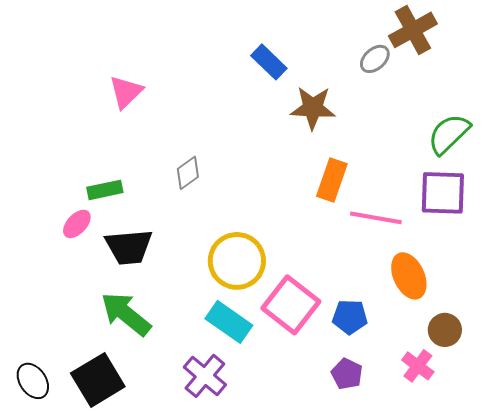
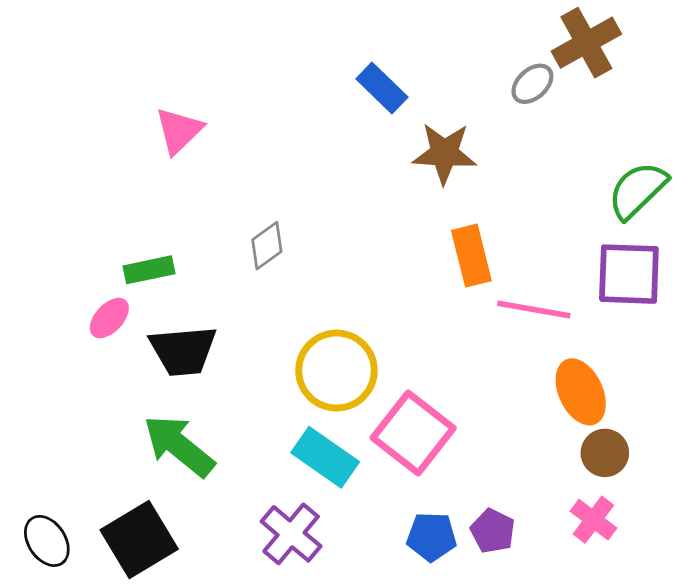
orange rectangle: (332, 180) -> (471, 256), turned -33
blue pentagon: (350, 317) -> (432, 537), moved
brown circle: (445, 330) -> (605, 453), moved

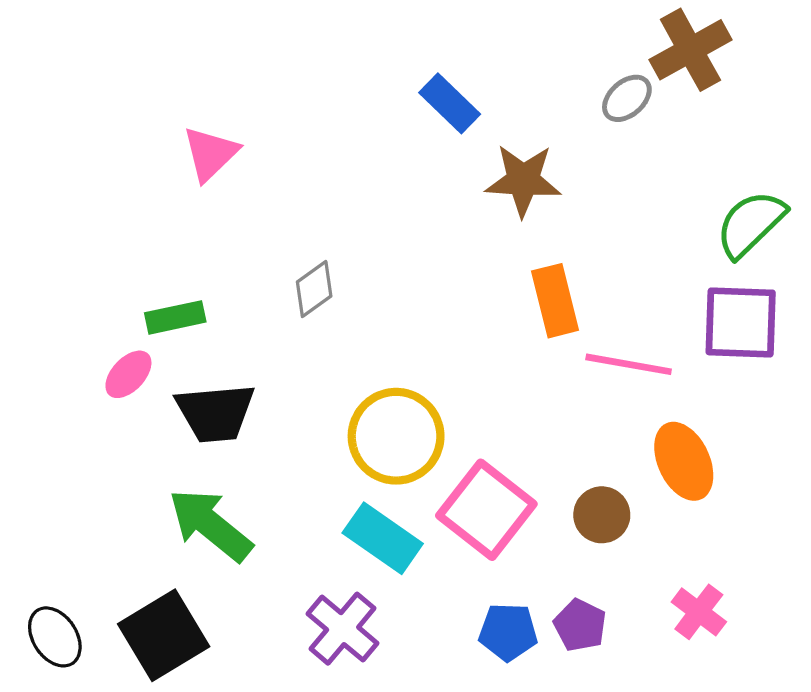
brown circle: (605, 453) -> (602, 515), moved

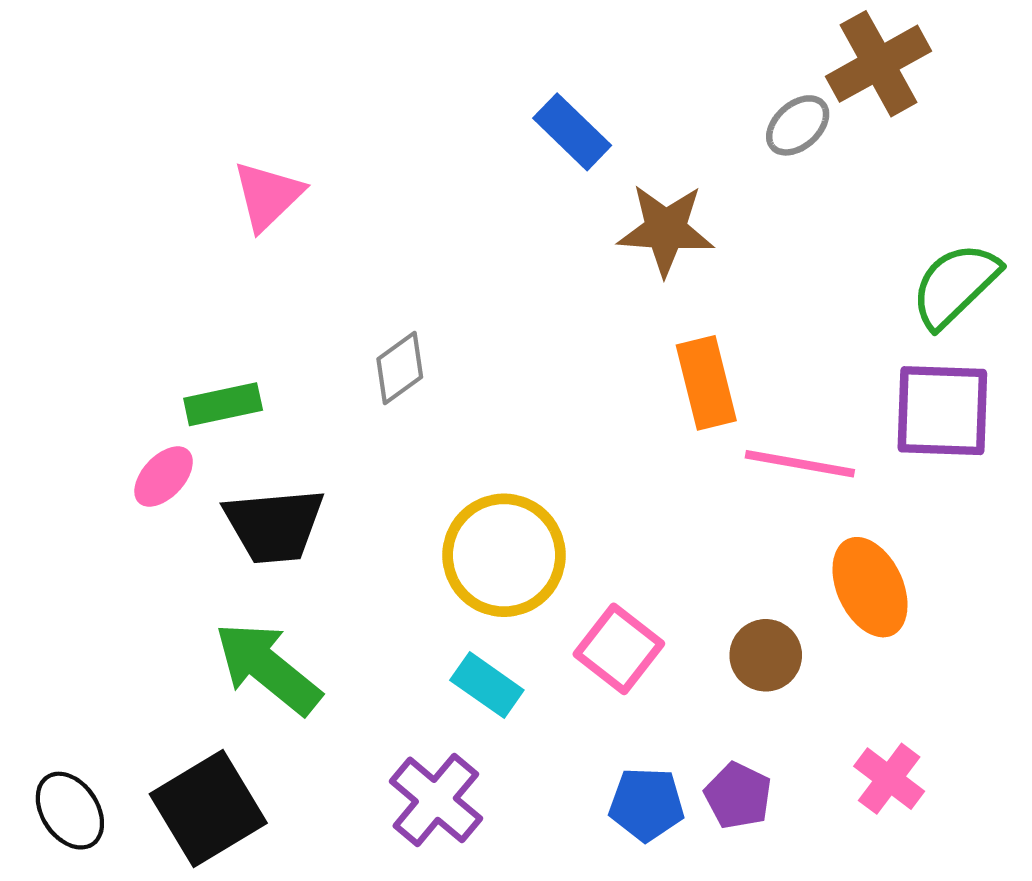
pink square: (486, 510) -> (619, 649), size x0.7
cyan rectangle: (383, 538) -> (487, 685), size x0.7

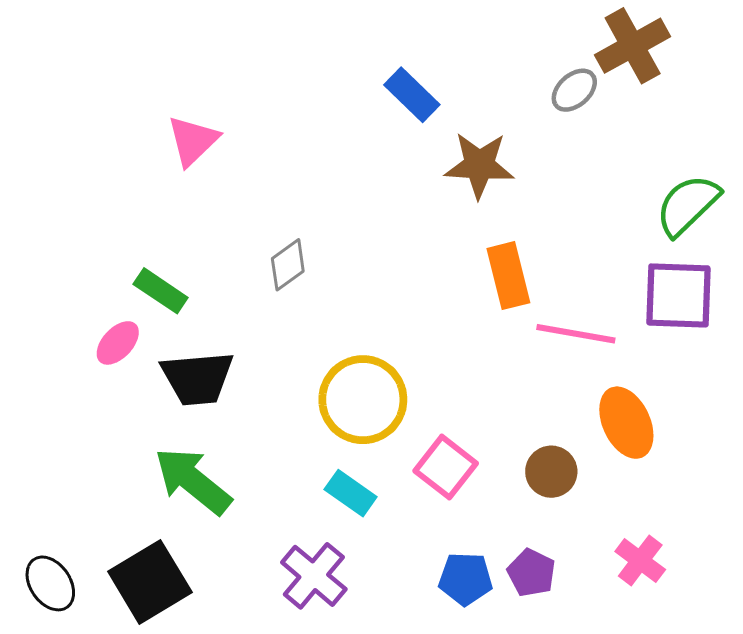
green rectangle: (223, 404) -> (161, 291), turned 46

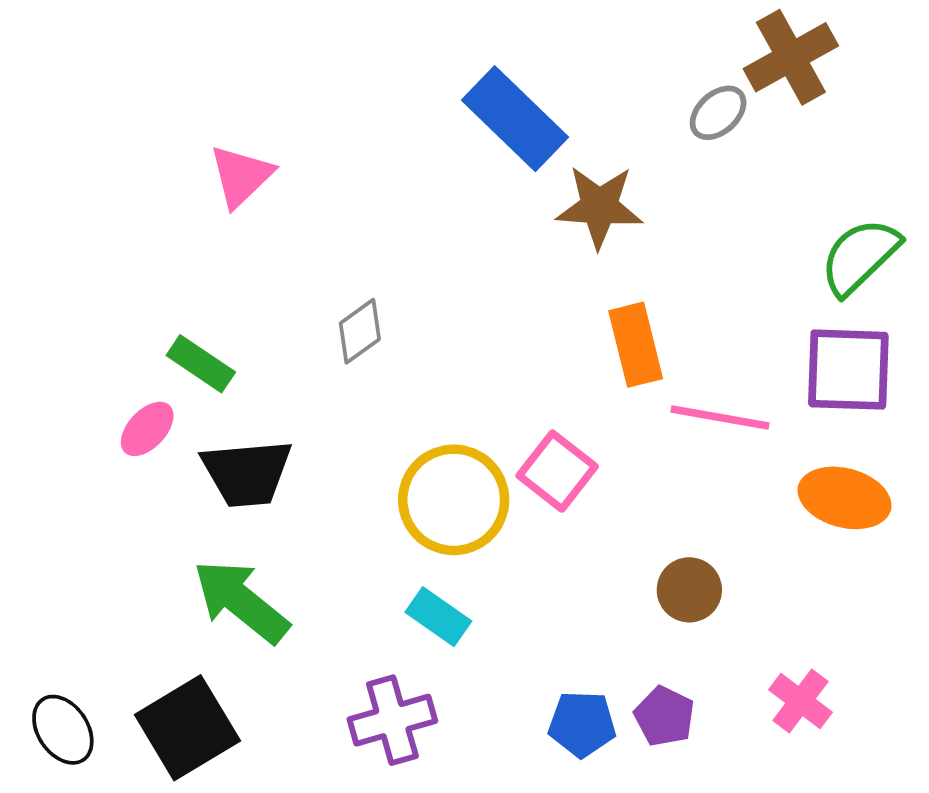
blue rectangle: (412, 95) -> (515, 119), size x1.5
orange ellipse: (626, 423) -> (844, 498), moved, turned -50
pink square: (446, 467) -> (557, 471), moved
purple cross: (314, 576) -> (392, 720), turned 34

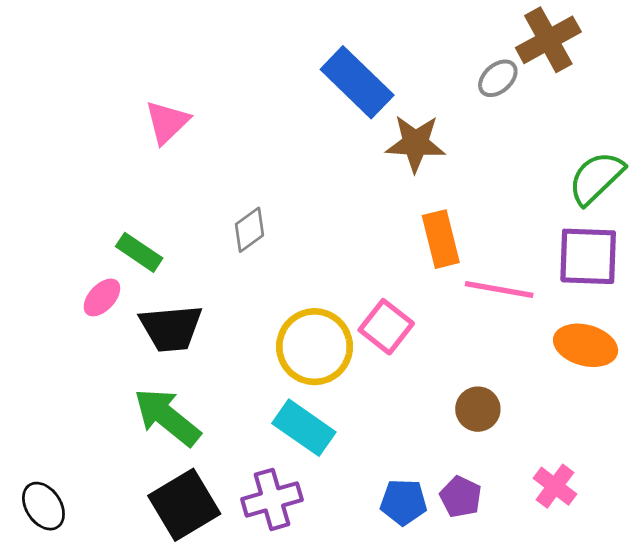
cyan rectangle: (438, 617) -> (304, 428), size x1.4
black square: (187, 728) -> (184, 505), moved

